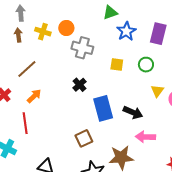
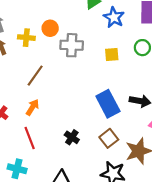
brown line: (27, 69) -> (35, 76), moved
black cross: (80, 85) -> (72, 137), moved
brown square: (84, 138) -> (109, 138), moved

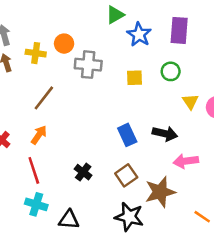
blue rectangle: (108, 104) -> (127, 135), size x0.7
cyan cross: (17, 169) -> (36, 204), moved

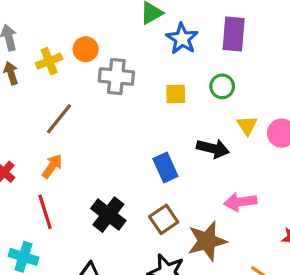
yellow cross: (36, 53) -> (49, 61), turned -30
black arrow: (165, 134) -> (213, 148), moved
black cross: (83, 172) -> (108, 215), size x1.5
cyan cross: (36, 204) -> (24, 257), moved

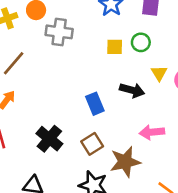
yellow square: (176, 94) -> (115, 47), moved

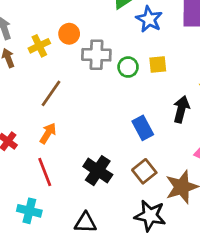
green circle: (141, 42) -> (128, 67), moved
black arrow: (132, 90) -> (181, 109), turned -85

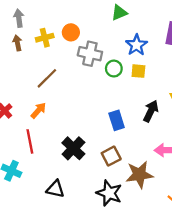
blue star: (149, 19) -> (137, 45), moved

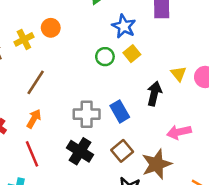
gray cross: (90, 54) -> (87, 114), moved
yellow square: (138, 71) -> (132, 54), turned -32

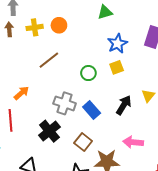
green circle: (105, 57) -> (88, 73), moved
brown line: (36, 82) -> (49, 60), moved
blue rectangle: (120, 111) -> (92, 110), turned -30
brown square: (122, 151) -> (83, 142), turned -30

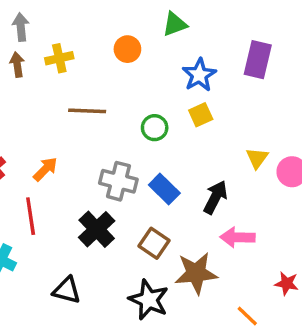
orange circle: (59, 25) -> (127, 49), moved
brown line: (49, 60) -> (87, 111), turned 45
black arrow: (124, 105) -> (215, 197), moved

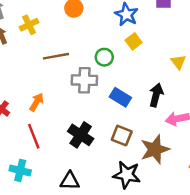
gray cross: (118, 181) -> (84, 80), moved

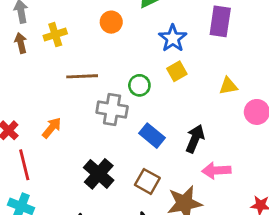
yellow triangle: (178, 62) -> (228, 86), moved, turned 49
red line: (34, 136) -> (24, 165), moved

